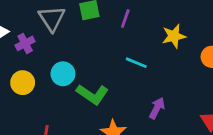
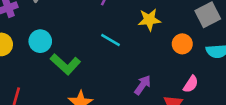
purple arrow: (157, 108) -> (143, 85), moved

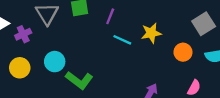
cyan line: (111, 40) -> (122, 40), moved

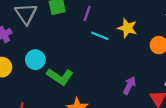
yellow star: (151, 33) -> (127, 28), turned 30

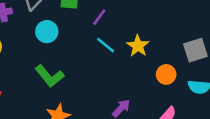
cyan circle: (35, 60) -> (47, 32), moved

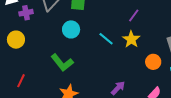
purple line: (99, 17) -> (134, 15), moved
cyan circle: (47, 32) -> (71, 29), moved

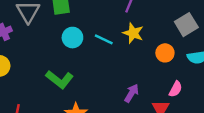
cyan circle: (71, 29) -> (72, 38), moved

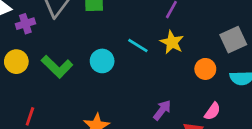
cyan circle: (72, 38) -> (102, 61), moved
green L-shape: (60, 79) -> (57, 67), moved

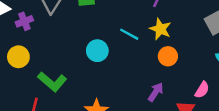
green L-shape: (57, 67) -> (52, 82), moved
orange circle: (205, 69) -> (168, 56), moved

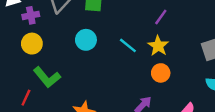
cyan circle: (97, 51) -> (86, 40), moved
yellow circle: (18, 57) -> (32, 44), moved

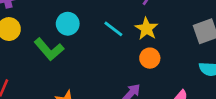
green L-shape: (47, 77) -> (49, 49), moved

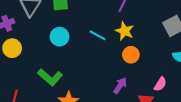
green L-shape: (49, 49) -> (50, 77), moved

